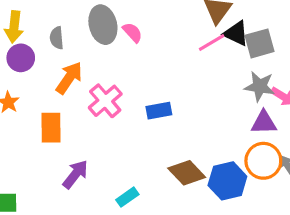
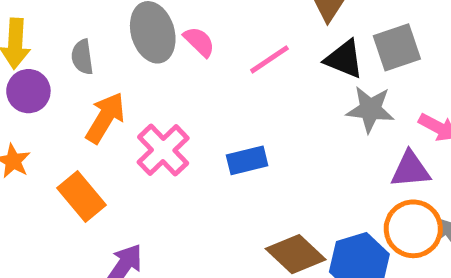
black triangle: (236, 33) -> (344, 59), moved
pink line: (212, 43) -> (269, 59), moved
gray star: (260, 86) -> (370, 109), moved
orange rectangle: (51, 128) -> (82, 196), turned -36

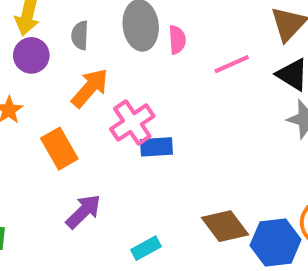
pink semicircle: (199, 42) -> (177, 40), turned 32
blue rectangle: (247, 160) -> (156, 147), moved

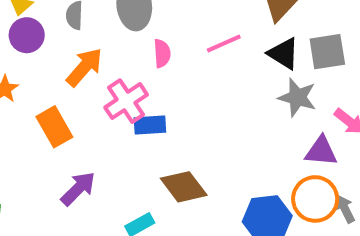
pink semicircle: (177, 40) -> (162, 53), moved
brown diamond: (225, 226) -> (184, 187), moved

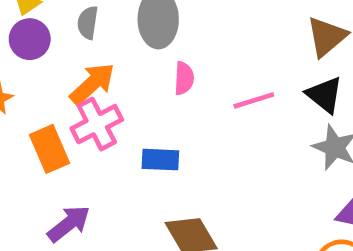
pink line: (224, 44) -> (254, 100), moved
pink cross: (126, 101) -> (97, 124), moved

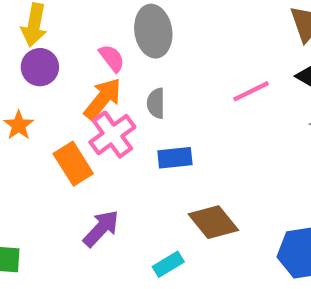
gray semicircle: (88, 23) -> (156, 103), moved
pink semicircle: (184, 78) -> (112, 58), moved, turned -32

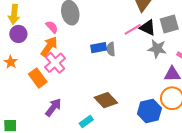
pink line: (251, 91) -> (133, 29), moved
gray semicircle: (156, 103) -> (111, 49), moved
blue rectangle: (175, 158) -> (99, 48), moved

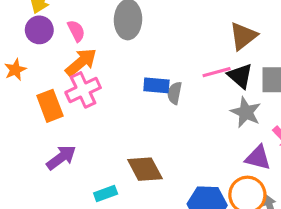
pink semicircle: (52, 27) -> (76, 31), moved

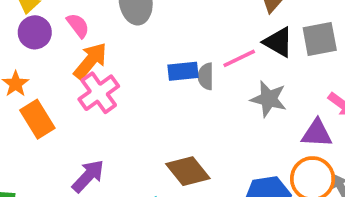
pink line: (217, 72) -> (239, 58), moved
orange rectangle: (50, 106) -> (37, 119), moved
gray star: (246, 112) -> (269, 99), moved

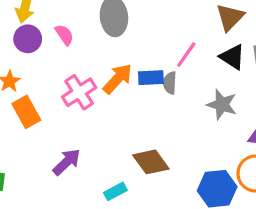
pink line: (239, 58) -> (186, 55), moved, turned -32
orange arrow: (90, 61) -> (118, 79), moved

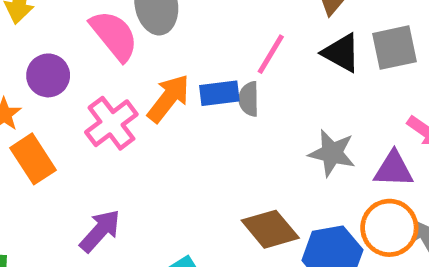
pink semicircle: (64, 35) -> (114, 35), moved, size x1.6
purple circle: (28, 39) -> (48, 75), moved
gray star: (222, 105) -> (332, 153), moved
brown diamond: (151, 162) -> (270, 229), moved

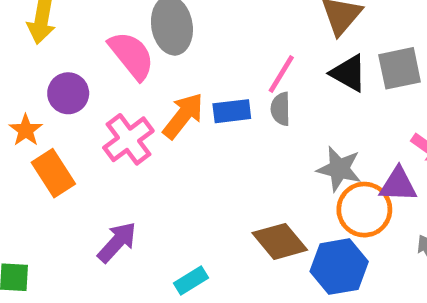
gray semicircle: (249, 99) -> (281, 109), moved
orange circle: (389, 228) -> (364, 210), moved

